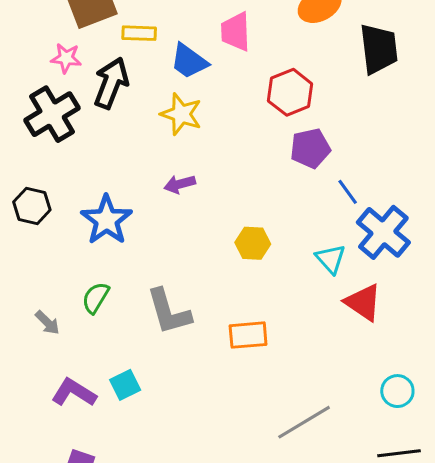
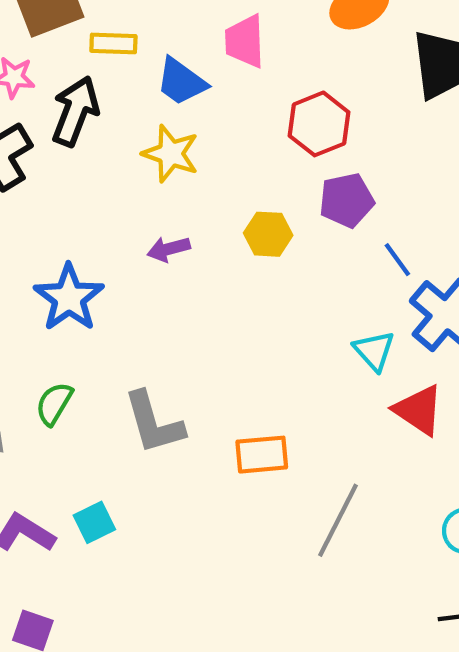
yellow hexagon: (253, 243) -> (268, 234), moved
gray line: (304, 422) -> (338, 520), moved, turned -32

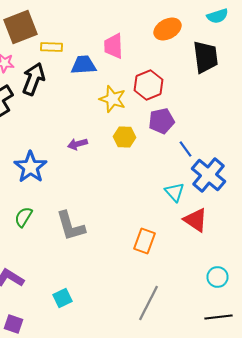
blue trapezoid: (181, 82) -> (84, 65), turned 140
yellow star: (171, 154) -> (112, 99), moved
orange rectangle: (262, 455) -> (144, 241), moved, turned -65
gray line: (338, 520) -> (148, 303), moved
cyan square: (94, 522) -> (62, 298), moved

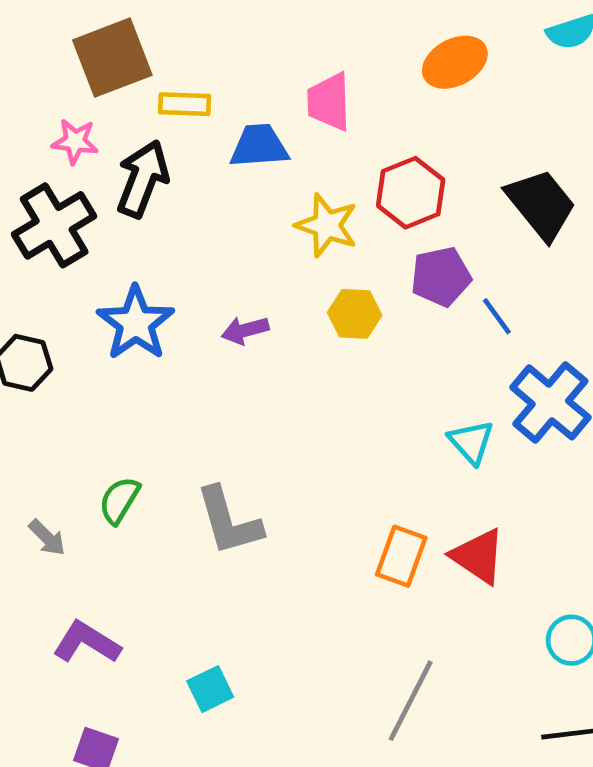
black trapezoid: (206, 57) -> (541, 204), moved, turned -32
blue line: (186, 149) -> (497, 316), moved
blue star: (30, 167) -> (136, 323), moved
red triangle: (196, 220) -> (478, 556), moved

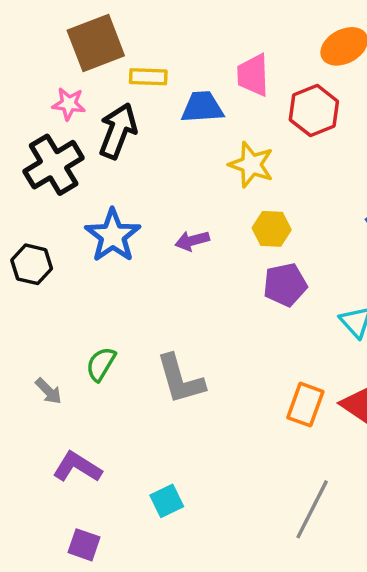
red hexagon: (411, 193) -> (314, 111), moved
purple pentagon: (441, 277) -> (285, 285), moved

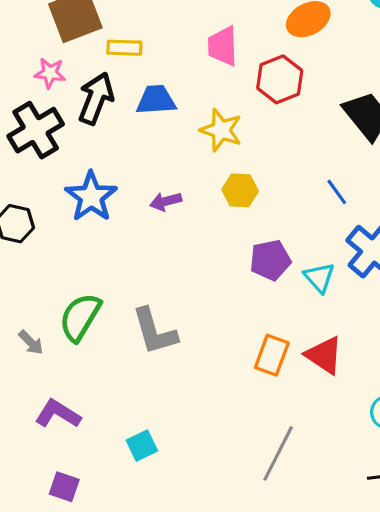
blue trapezoid: (202, 107) -> (156, 100), moved
purple pentagon: (285, 285) -> (270, 260), moved
green semicircle: (101, 364) -> (80, 317), size x1.5

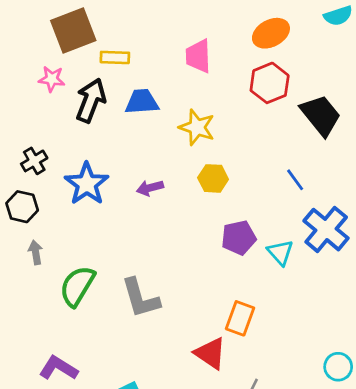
red hexagon: (280, 79) -> (270, 83), moved
black cross: (36, 130) -> (34, 161), moved, size x0.6
gray arrow: (31, 342) -> (36, 252), moved, turned -145
red triangle: (324, 355) -> (210, 353), moved

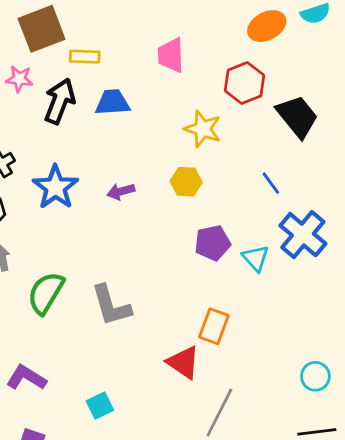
orange ellipse: (271, 33) -> (267, 26), moved
yellow star: (197, 127) -> (203, 129), moved

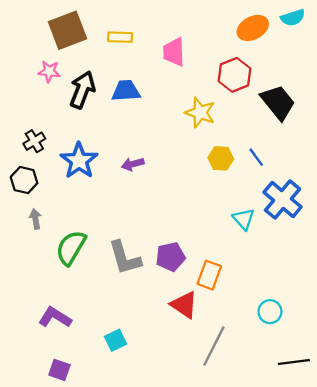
yellow rectangle: (85, 57) -> (120, 37), moved
yellow hexagon: (186, 182) -> (221, 158), moved
purple pentagon: (213, 243) -> (170, 257), moved
cyan circle: (315, 376) -> (270, 312), moved

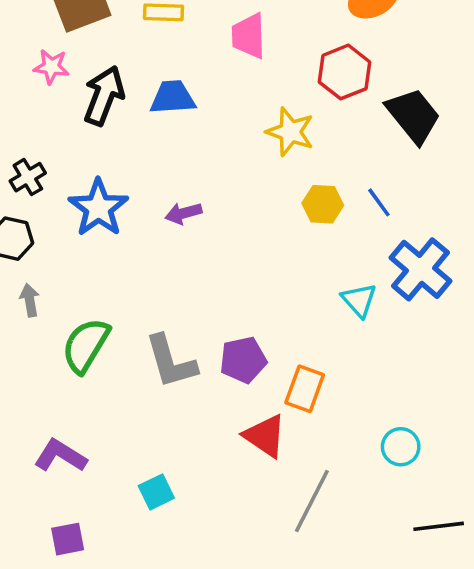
purple square: (59, 370) -> (68, 539), turned -30

